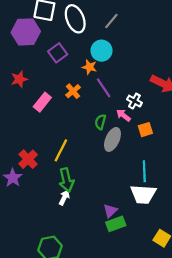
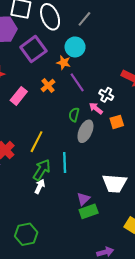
purple square: (58, 53) -> (33, 49), size x1.4
cyan line: (144, 171) -> (65, 162), moved
green arrow: (66, 180) -> (42, 170), turned -135

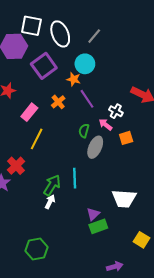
yellow line: (37, 142) -> (37, 139), moved

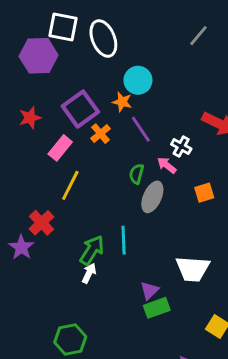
gray line: (94, 36) -> (198, 36), moved
purple square: (44, 66) -> (80, 109), moved
orange square: (126, 138) -> (204, 193), moved

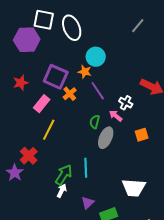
purple square: (80, 109) -> (56, 77), turned -30
purple triangle: (149, 291) -> (88, 203), moved

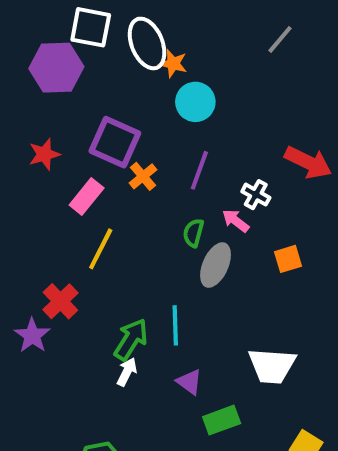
orange star: (85, 72) -> (173, 64), moved
purple line: (98, 91) -> (199, 170), turned 54
purple triangle: (88, 203) -> (189, 382), moved, turned -40

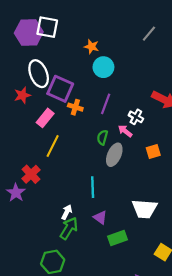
white ellipse: (147, 43) -> (39, 74), moved
purple hexagon: (56, 68) -> (29, 33), moved
orange cross: (143, 176) -> (75, 107), turned -32
green arrow: (131, 340) -> (69, 228), moved

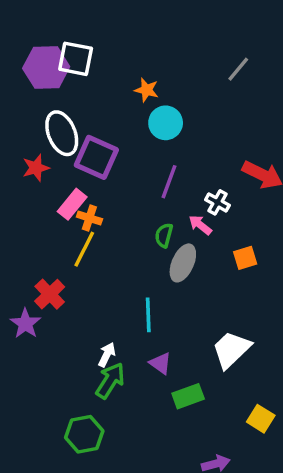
orange cross: (75, 107) -> (89, 218), moved
white trapezoid: (145, 209) -> (231, 349), turned 132

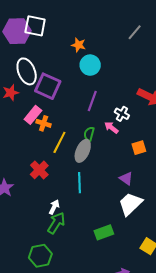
yellow line: (84, 249) -> (59, 142), moved
gray ellipse: (183, 263) -> (83, 151), moved
red cross: (50, 294) -> (39, 170), moved
purple triangle: (160, 363) -> (126, 178), moved

